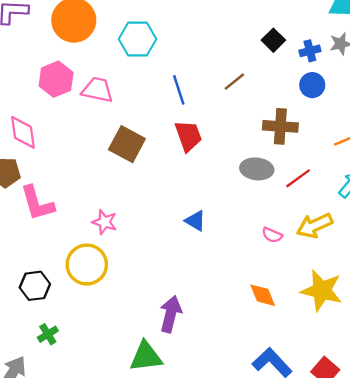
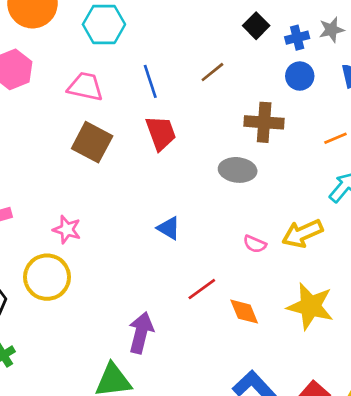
pink trapezoid: (97, 90) -> (85, 87), moved
red line: (298, 178) -> (202, 289), moved

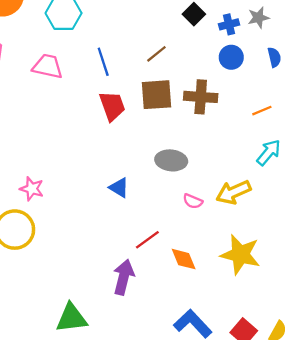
brown square: (92, 142) -> (156, 95), moved, turned -32
gray ellipse: (238, 170) -> (171, 160), moved
purple arrow: (141, 333) -> (124, 277), moved

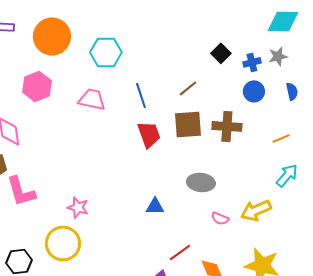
blue triangle: (119, 188) -> (155, 206), turned -30

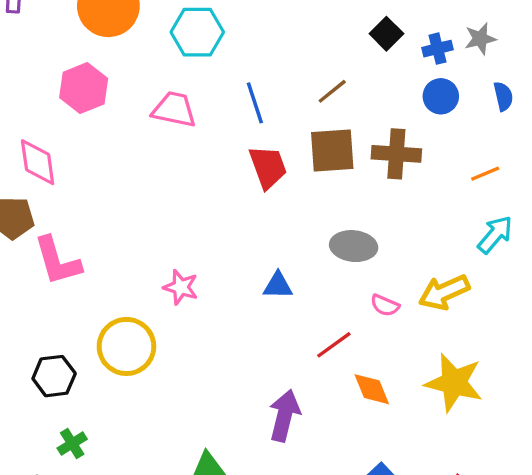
pink star: (78, 207) -> (181, 287), moved
red line: (180, 252) -> (334, 345), moved

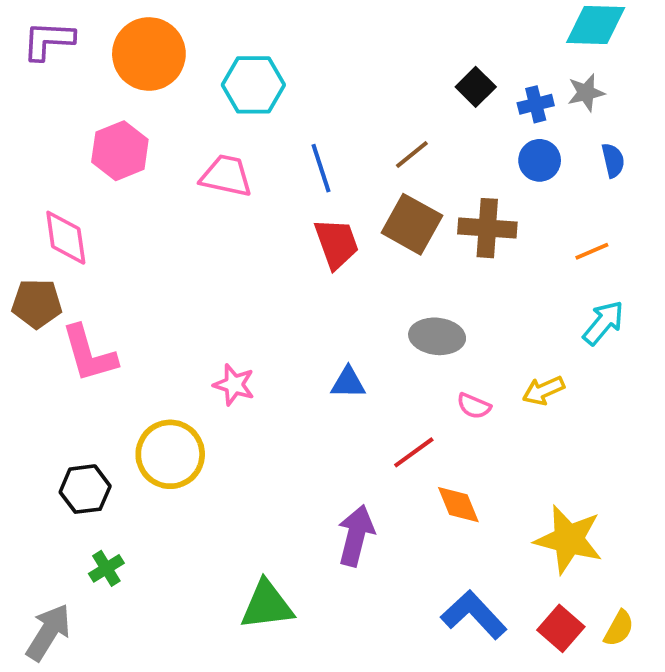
brown square: (332, 151) -> (412, 224), turned 33
yellow arrow: (444, 292) -> (543, 390), size x0.7
yellow star: (454, 383) -> (569, 539), moved

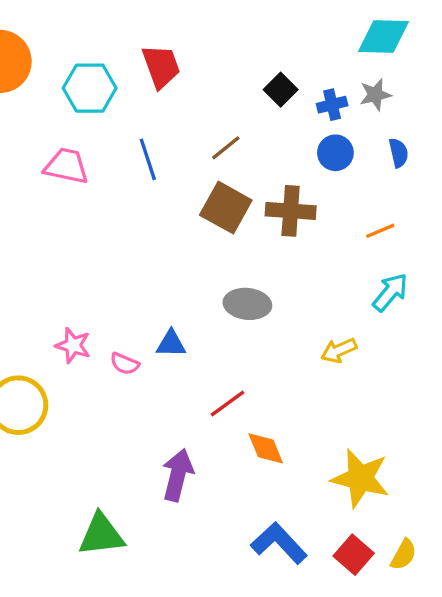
red trapezoid: (337, 244) -> (161, 66), moved
pink semicircle: (474, 406) -> (125, 364), moved

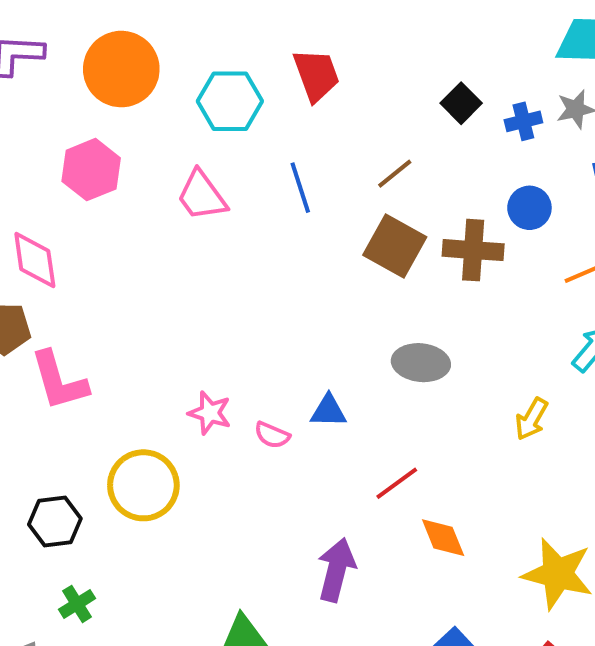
blue circle: (335, 153) -> (529, 208), moved
pink trapezoid: (66, 166) -> (202, 196), turned -138
yellow arrow: (339, 350) -> (532, 419), turned -36

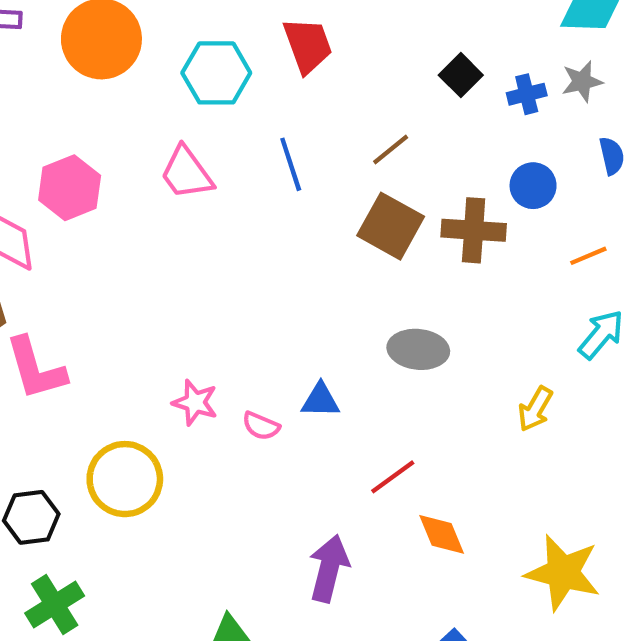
pink hexagon: (91, 170) -> (70, 188), moved
green cross: (77, 604) -> (55, 605), size x1.5

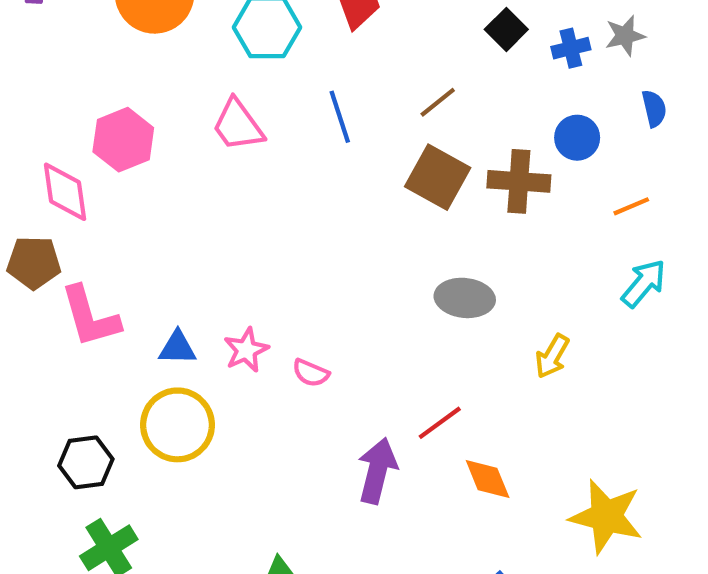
blue triangle: (320, 400) -> (177, 348), moved
pink star: (195, 403) -> (246, 350), turned 30
yellow arrow: (535, 409) -> (552, 356), moved
purple arrow: (329, 568) -> (377, 471), moved

